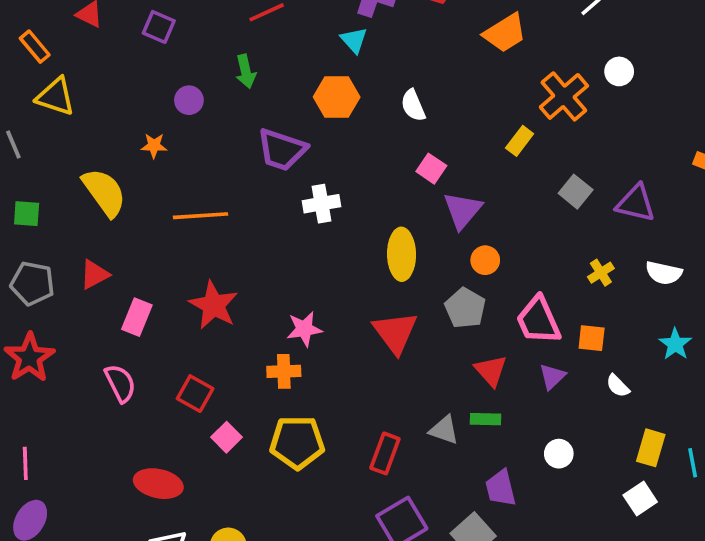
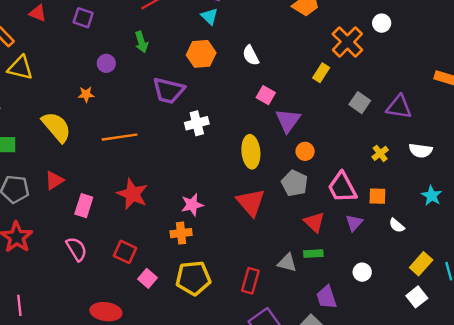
yellow rectangle: (651, 448) -> (421, 264), turned 30

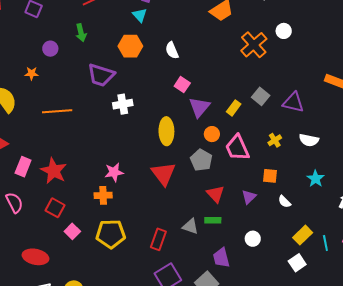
yellow rectangle: (321, 73) -> (234, 108), moved
pink trapezoid: (342, 187) -> (237, 148), moved
red star: (132, 194) -> (54, 171), moved

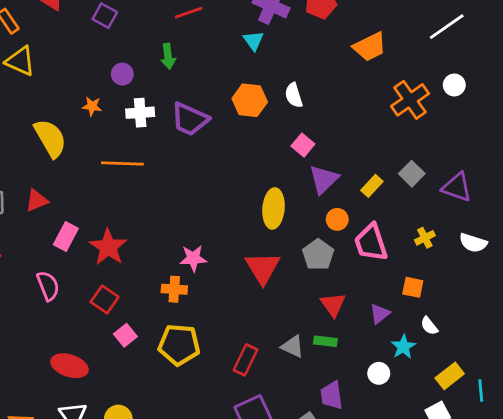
orange hexagon: (130, 46) -> (250, 100), moved
white cross: (123, 104) -> (140, 113), moved
cyan star: (315, 179) -> (403, 347), moved

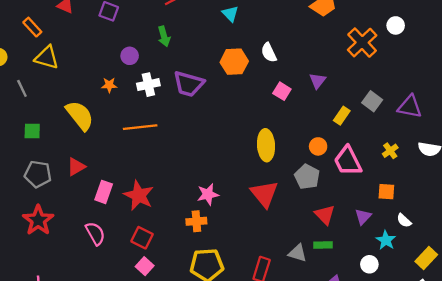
purple triangle: (324, 179) -> (318, 81), moved, size x0.7
pink square: (125, 335) -> (145, 266), moved

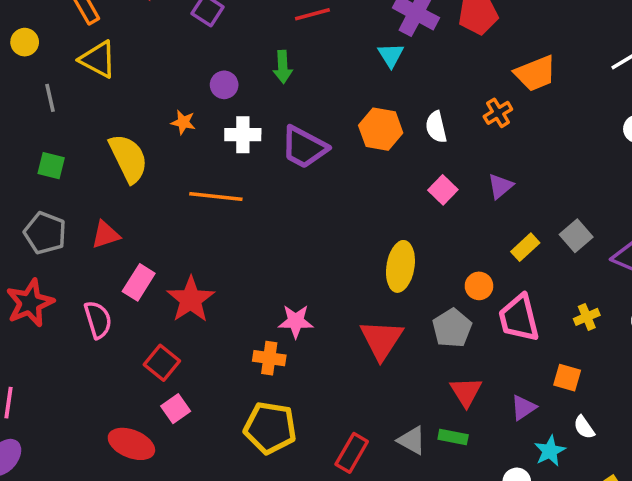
orange cross: (362, 43) -> (498, 113), moved, size x0.6
pink semicircle: (95, 233) -> (98, 320), moved
red square: (142, 238) -> (162, 363), moved

